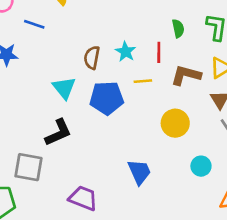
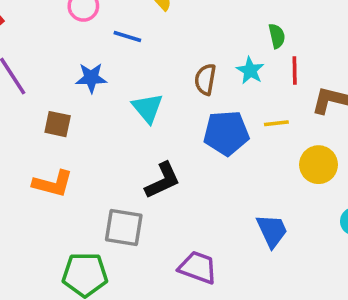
green semicircle: (178, 28) -> (277, 36), moved
yellow line: (143, 81) -> (276, 123), moved
cyan triangle: (64, 88) -> (148, 108), moved

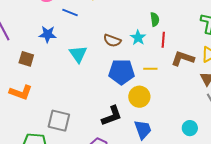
brown semicircle: (205, 79) -> (112, 41), turned -84
yellow circle: (319, 165) -> (139, 97), moved
black L-shape: (163, 180) -> (112, 116), moved

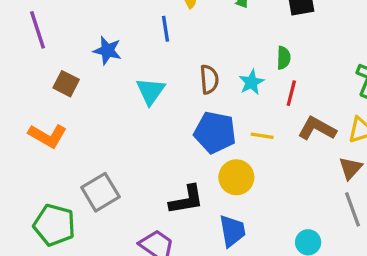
blue line: (70, 13) -> (165, 29), moved, turned 49
brown semicircle: (112, 41) -> (209, 79), turned -126
gray square: (59, 121) -> (100, 192), turned 35

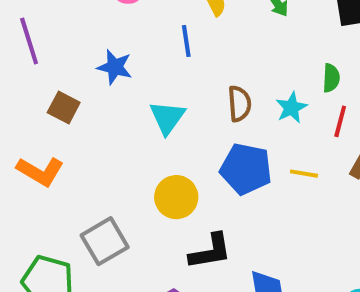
yellow circle: (236, 177) -> (176, 197), moved

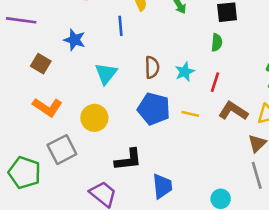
purple line: (29, 41) -> (21, 20), turned -68
green semicircle: (331, 78) -> (217, 43), moved
orange L-shape: (40, 171) -> (47, 107), moved
yellow circle: (176, 197) -> (94, 118), moved

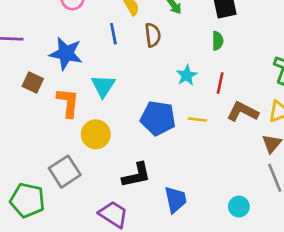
blue star: (74, 40) -> (66, 54), size x1.4
brown semicircle: (152, 67) -> (153, 35), moved
orange L-shape: (47, 107) -> (68, 103), moved, turned -112

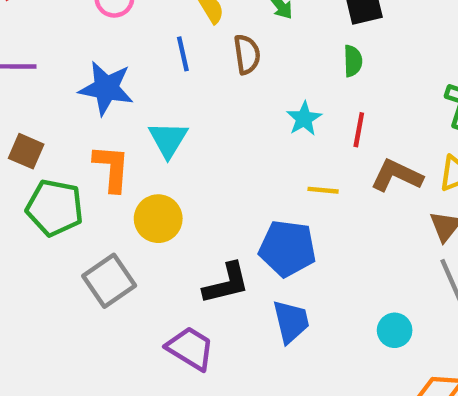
brown square: (33, 82) -> (26, 151), moved
blue pentagon: (158, 118) -> (287, 248), moved
green pentagon: (27, 200) -> (55, 208), moved

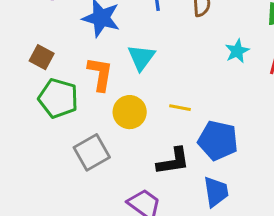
yellow line: (323, 190) -> (180, 108), moved

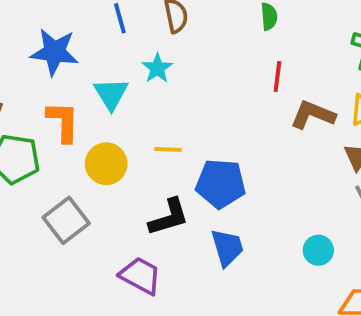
cyan star: (237, 51) -> (157, 68), moved

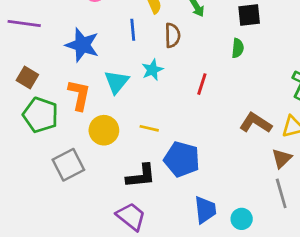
red line: (277, 76) -> (202, 84), moved
blue trapezoid: (227, 247) -> (205, 210), moved
purple trapezoid: (140, 276) -> (131, 216), moved

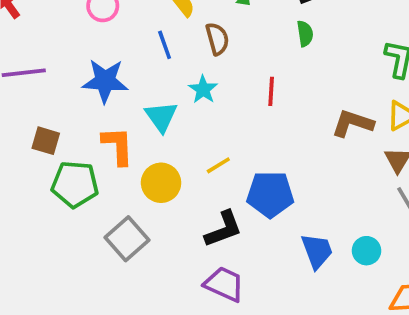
yellow line: (149, 128) -> (218, 165), turned -30

